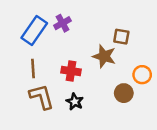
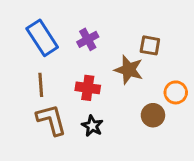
purple cross: (62, 23) -> (88, 39), moved
blue rectangle: (34, 31) -> (42, 38), turned -68

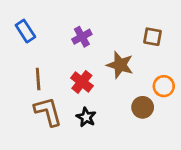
blue rectangle: (42, 38) -> (25, 31), moved, size x0.7
brown square: (150, 45) -> (152, 37), moved
red cross: (88, 88) -> (82, 82), turned 30

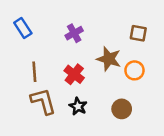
orange circle: (164, 86) -> (134, 70), moved
brown circle: (143, 107) -> (122, 109), moved

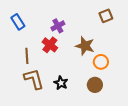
brown square: (138, 33) -> (106, 16), moved, turned -32
orange circle: (134, 70) -> (101, 62), moved
red cross: (74, 74) -> (50, 45), moved

